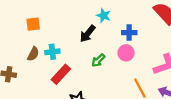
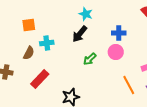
cyan star: (104, 16) -> (86, 14), moved
cyan cross: (52, 52) -> (47, 43), moved
red rectangle: (61, 74) -> (40, 79), moved

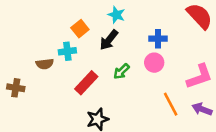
orange square: (29, 25) -> (80, 29), moved, turned -32
brown semicircle: (29, 53) -> (45, 64), turned 56
red rectangle: (40, 79) -> (86, 83), moved

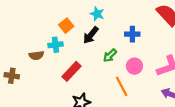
pink circle: (154, 63) -> (134, 66), moved
green arrow: (121, 71) -> (110, 55), moved
orange line: (171, 104) -> (122, 86), moved

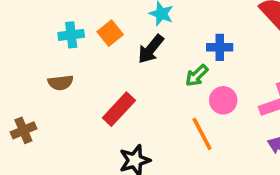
cyan cross: (56, 45) -> (71, 35), moved
green arrow: (110, 55) -> (197, 76), moved
brown cross: (12, 76) -> (23, 130), moved, turned -32

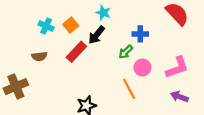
cyan cross: (71, 35) -> (46, 26), turned 32
red rectangle: (119, 109) -> (76, 52), moved
brown cross: (23, 130) -> (16, 87), size x1.5

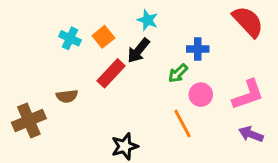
brown semicircle: (39, 56) -> (67, 96), moved

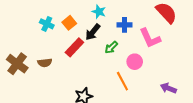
blue cross: (198, 49) -> (124, 25), moved
green arrow: (178, 73) -> (111, 47), moved
pink L-shape: (248, 95) -> (150, 38), moved, turned 85
brown cross: (29, 120) -> (17, 64), moved, turned -30

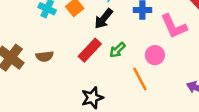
red rectangle: (74, 47) -> (90, 50), moved
green arrow: (111, 47) -> (117, 50), moved

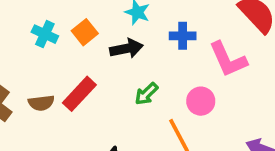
black arrow: (104, 19) -> (126, 49), turned -140
red rectangle: (90, 50) -> (79, 94), moved

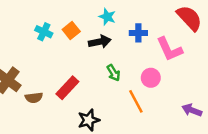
red rectangle: (79, 94) -> (67, 88), moved
green arrow: (146, 94) -> (113, 73), turned -77
brown semicircle: (41, 103) -> (34, 98), moved

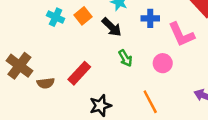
black arrow: (100, 42) -> (112, 27), turned 55
orange line: (136, 101) -> (150, 102), moved

